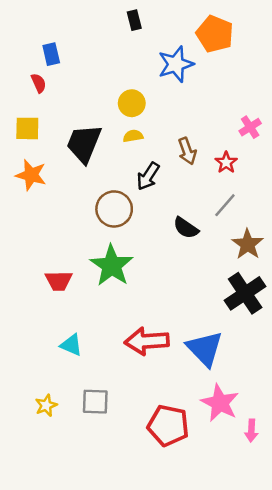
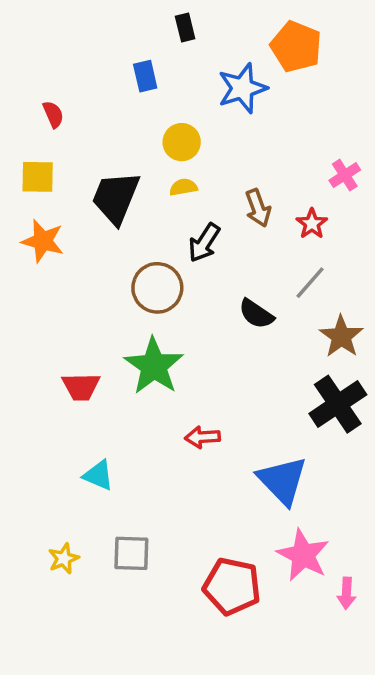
blue rectangle: (51, 54) -> (145, 76), moved
red arrow: (147, 341) -> (202, 437), moved, size x0.6

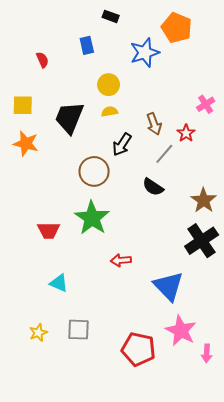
black rectangle: (185, 28) -> (111, 16), turned -56
red semicircle: (53, 114) -> (42, 60), moved
gray line: (310, 283) -> (164, 154), moved

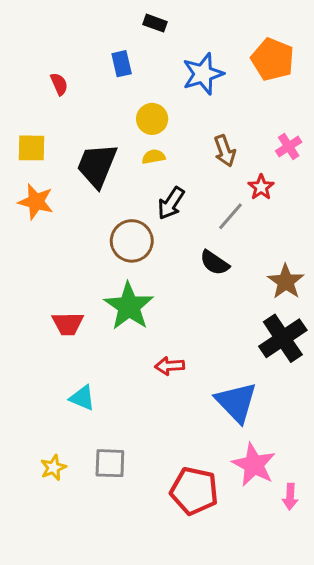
orange pentagon: (177, 28) -> (273, 59), moved
brown arrow: (154, 124) -> (225, 151), moved

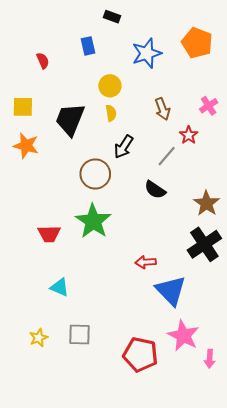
yellow semicircle: (154, 157) -> (111, 113), turned 91
red arrow: (170, 366) -> (146, 262), moved

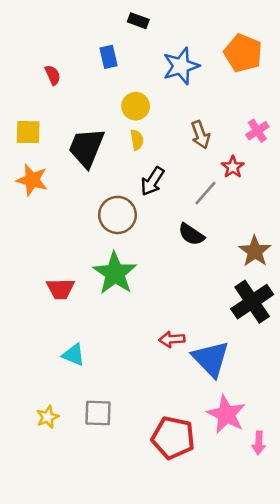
red arrow: (146, 262) -> (172, 339), moved

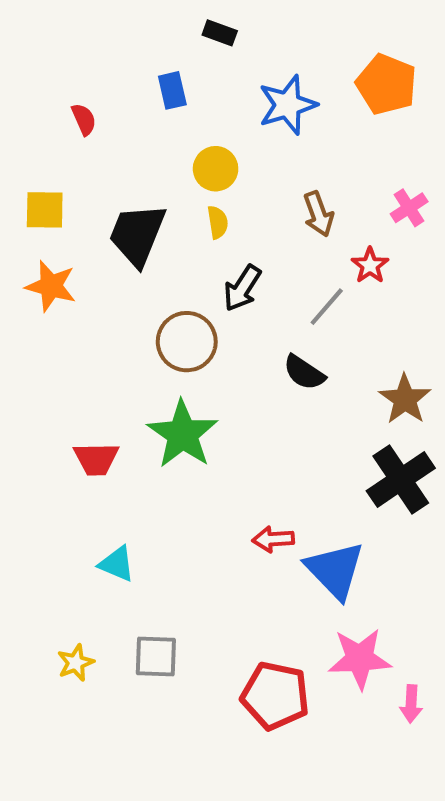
pink star: (226, 414) -> (360, 659), turned -30

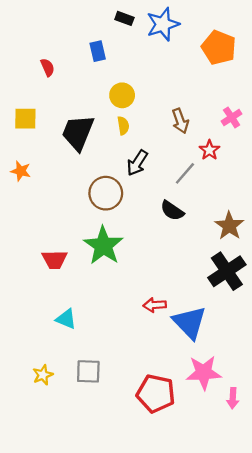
blue star: (288, 105) -> (163, 24), moved
orange star: (51, 286) -> (21, 171), moved, size x0.7

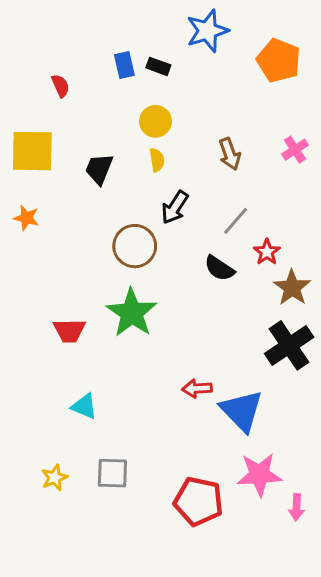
black rectangle: (124, 18) -> (158, 66), moved
yellow square: (25, 119) -> (32, 151), size x1.5
black trapezoid: (78, 133) -> (99, 169), size x0.7
red star: (209, 150) -> (267, 252), moved

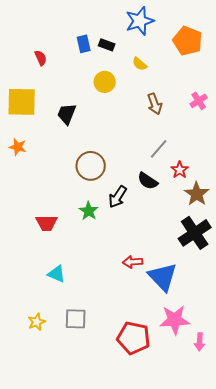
yellow semicircle: (157, 160) -> (140, 64), moved, turned 140
black arrow: (175, 207) -> (118, 197), moved
green star: (132, 313) -> (89, 211), size x0.6

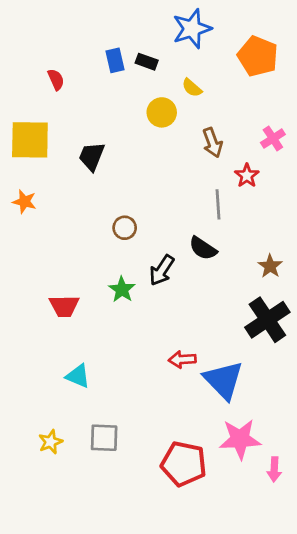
yellow circle: (105, 82) -> (162, 112), moved
gray line: (159, 149) -> (218, 204), turned -45
brown circle: (91, 166) -> (125, 228), size x0.6
red star: (180, 170) -> (247, 176), moved
brown star: (197, 194) -> (270, 266), size x0.7

